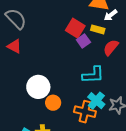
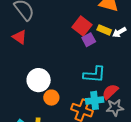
white arrow: (111, 15) -> (119, 32), moved
red semicircle: (111, 48) -> (110, 92), moved
cyan cross: (96, 101) -> (95, 100), turned 36

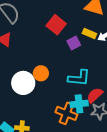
red square: (82, 26) -> (56, 25), moved
orange circle: (51, 98) -> (41, 73), moved

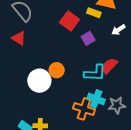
yellow rectangle: (89, 33) -> (94, 13), moved
red semicircle: (95, 95) -> (109, 66), moved
cyan cross: (79, 104) -> (96, 99), turned 30

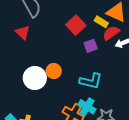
red semicircle: (109, 66) -> (111, 33), moved

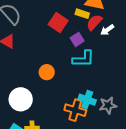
white circle: (35, 78) -> (21, 99), moved
cyan L-shape: (91, 81) -> (83, 59), moved

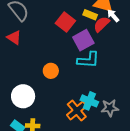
white arrow: (107, 30) -> (113, 16), moved, turned 80
purple square: (77, 39) -> (83, 40), size x1.5
orange cross: (75, 110) -> (77, 111), turned 30

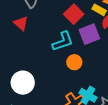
cyan L-shape: (88, 60) -> (63, 41), moved, turned -30
orange circle: (51, 71) -> (74, 62), moved

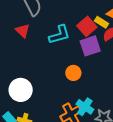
red square: (74, 14) -> (87, 26), moved
cyan L-shape: (63, 41) -> (59, 35), moved

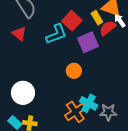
yellow rectangle: (102, 22) -> (97, 18), turned 32
red square: (87, 26) -> (72, 21), moved

